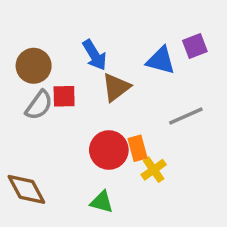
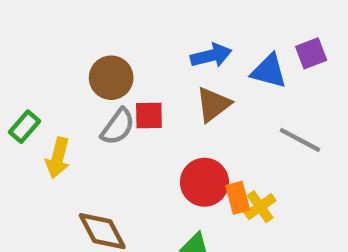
blue arrow: (95, 55) -> (211, 56), moved, turned -72
gray line: (186, 116) -> (300, 140), turned 52
orange rectangle: (138, 148) -> (238, 198), moved

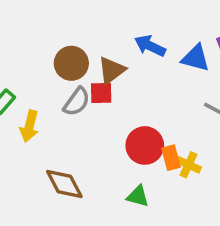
blue arrow: (211, 56) -> (150, 46), turned -140
brown triangle: (213, 104) -> (112, 70), moved
yellow cross: (260, 207) -> (188, 165), turned -30

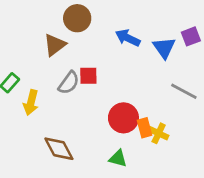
blue triangle: (195, 58) -> (164, 48), turned 40
brown circle: (71, 63) -> (77, 18), moved
brown triangle: (112, 70) -> (55, 45), moved

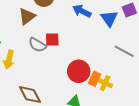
gray semicircle: (69, 83) -> (37, 45), turned 84
orange rectangle: (145, 128) -> (95, 79), turned 40

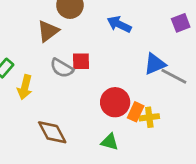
blue triangle: (109, 18) -> (155, 64), moved, turned 42
yellow cross: (105, 83) -> (149, 117), turned -32

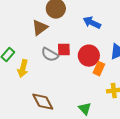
red circle: (115, 102) -> (89, 56), moved
orange rectangle: (136, 112) -> (99, 69), moved
green triangle: (110, 142) -> (85, 109), turned 32

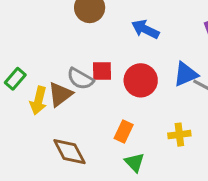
brown triangle: (40, 28) -> (60, 94), moved
orange rectangle: (99, 69) -> (124, 131), moved

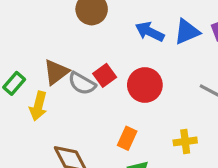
red square: (102, 71) -> (105, 75), turned -35
blue triangle: (186, 74) -> (187, 32), moved
brown triangle: (60, 94) -> (56, 72), moved

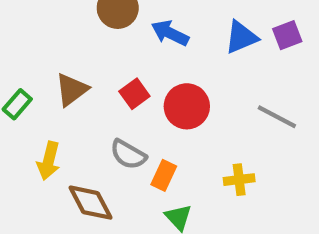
blue arrow: (150, 32) -> (170, 33), moved
gray semicircle: (82, 83) -> (128, 154), moved
yellow arrow: (38, 106) -> (49, 161), moved

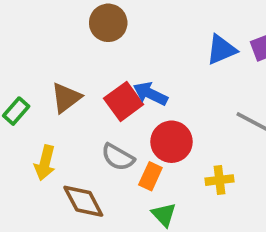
blue arrow: (170, 33) -> (150, 94), moved
red square: (134, 94) -> (124, 101), size x1.4
red circle: (187, 106) -> (172, 142), moved

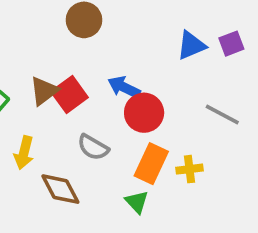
red square: (124, 101) -> (69, 95), moved
red circle: (172, 142) -> (144, 113), moved
orange rectangle: (150, 176) -> (151, 164), moved, size x1.5

